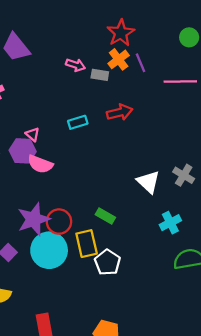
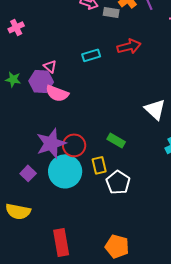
yellow rectangle: (87, 244) -> (99, 165), size x0.7

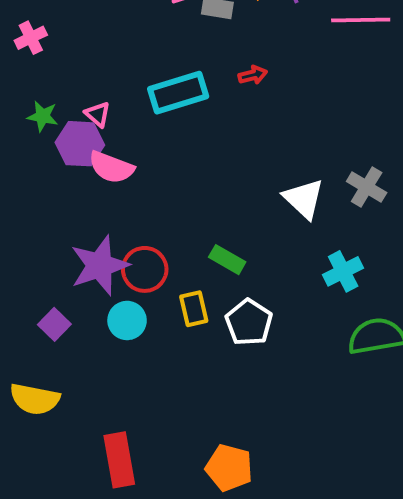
red arrow: (129, 46) -> (253, 75), size x0.6
cyan rectangle: (91, 55) -> (178, 93), size x1.6
green star: (13, 79) -> (43, 116), moved
cyan circle: (65, 171) -> (127, 320), size x0.6
white pentagon: (118, 182) -> (249, 322), moved

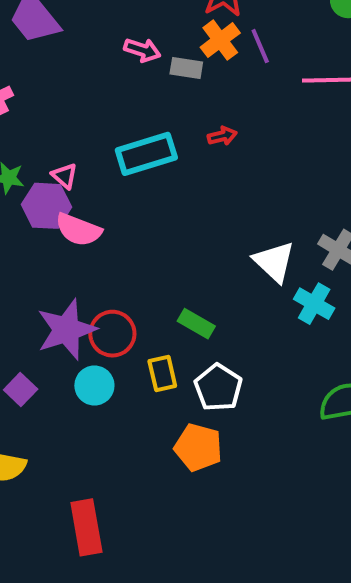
cyan cross: (343, 271) -> (314, 304), moved, turned -33
orange pentagon: (229, 468) -> (198, 447), moved

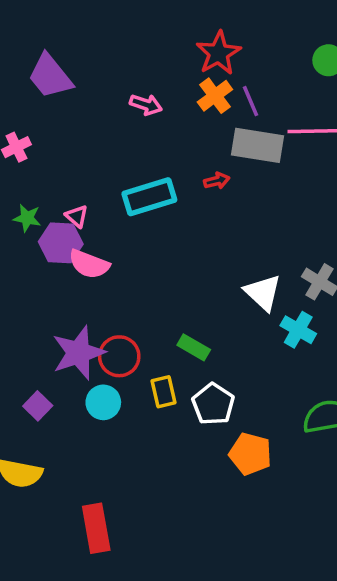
gray rectangle: (186, 68) -> (257, 145), moved, size x1.8
orange pentagon: (198, 447) -> (250, 454), moved

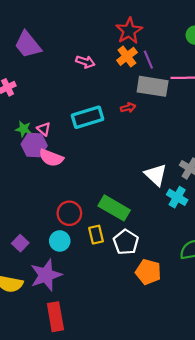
green star: (27, 218) -> (23, 129), moved
green rectangle: (194, 347) -> (114, 208), size x1.6
purple star: (78, 353) -> (46, 275), moved

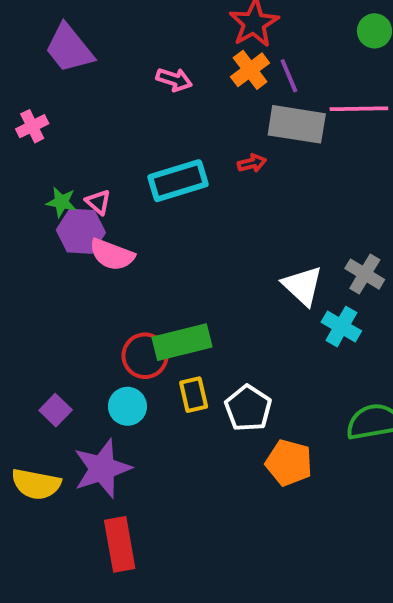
green rectangle: (114, 208) -> (182, 342), moved, turned -44

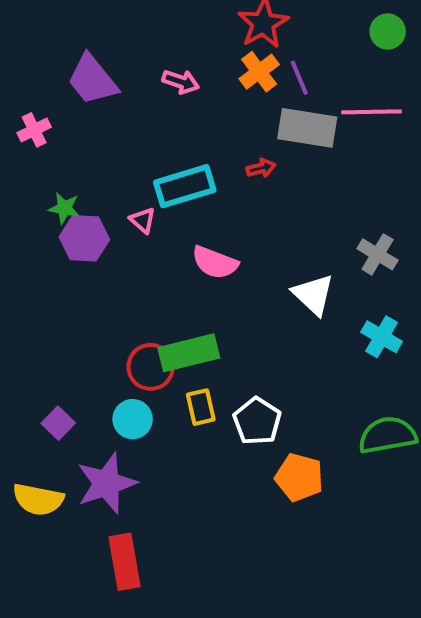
purple trapezoid: (69, 48) -> (92, 80), moved
pink triangle: (98, 202) -> (143, 220), moved
pink semicircle: (112, 255) -> (215, 262), moved
gray cross: (365, 274) -> (378, 254), moved
cyan cross: (341, 327) -> (382, 337), moved

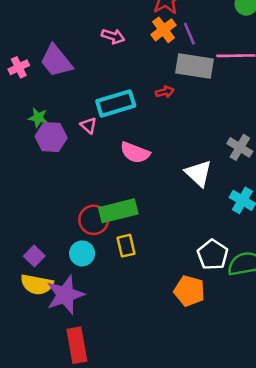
purple trapezoid: (92, 80) -> (56, 61), moved
white pentagon: (257, 421) -> (213, 255), moved
yellow semicircle: (38, 499) -> (37, 284), moved

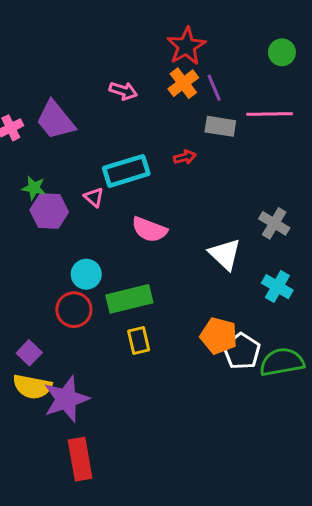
gray rectangle: (195, 66) -> (220, 126), size x0.7
red circle: (94, 220) -> (74, 310), moved
cyan circle: (82, 253) -> (86, 274), moved
orange pentagon: (189, 291) -> (219, 336), moved

